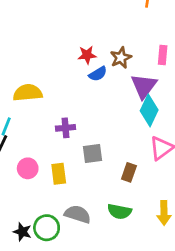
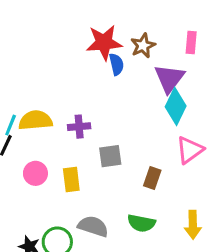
red star: (87, 55) -> (104, 42), size x1.6
blue semicircle: (98, 74) -> (116, 64), turned -72
yellow semicircle: (28, 93) -> (35, 120), moved

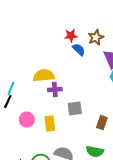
red star: (104, 42) -> (71, 36), size x0.6
blue semicircle: (116, 64) -> (79, 50), turned -32
yellow semicircle: (35, 120) -> (44, 76), moved

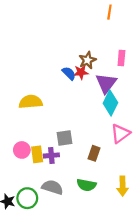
red star: (71, 36) -> (81, 72), moved
purple cross: (55, 90) -> (51, 155), moved
pink circle: (27, 120) -> (22, 150), moved

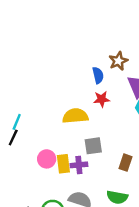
red star: (81, 72) -> (102, 99), moved
blue semicircle: (69, 73) -> (98, 75), turned 32
yellow semicircle: (31, 102) -> (75, 116), moved

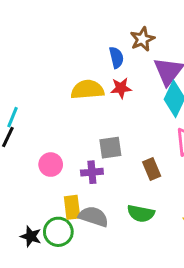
yellow semicircle: (75, 116) -> (87, 90), moved
brown rectangle: (126, 163) -> (152, 169), turned -42
yellow rectangle: (63, 164) -> (72, 207), moved

